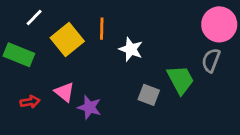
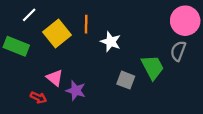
red arrow: (30, 102) -> (38, 98), moved, turned 35

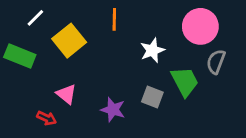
pink circle: (185, 21) -> (200, 26), moved
orange line: (86, 24) -> (114, 19), moved
white star: (111, 42) -> (152, 50), moved, turned 30
purple star: (76, 91) -> (113, 110), moved

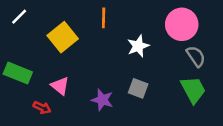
white line: (35, 18) -> (19, 17), moved
green rectangle: (20, 56) -> (18, 73), moved
gray semicircle: (216, 62) -> (196, 56), turned 125
green trapezoid: (185, 81) -> (193, 90), moved

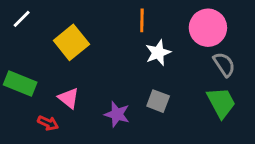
orange line: (104, 18) -> (142, 20), moved

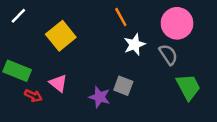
orange line: (142, 20) -> (121, 17), turned -30
gray semicircle: (224, 64) -> (168, 55), moved
gray square: (158, 101) -> (123, 86), moved
red arrow: (48, 123) -> (33, 96), moved

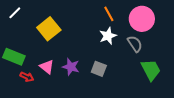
orange line: (121, 17) -> (109, 14), moved
purple star: (100, 97) -> (71, 67), moved

